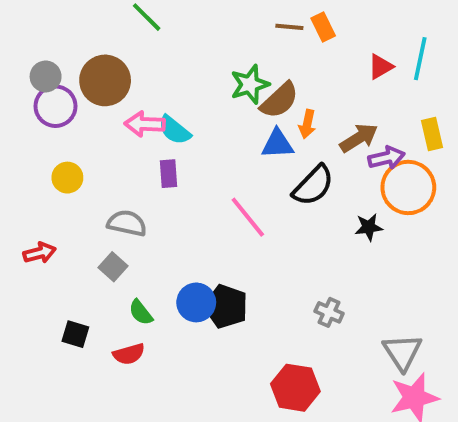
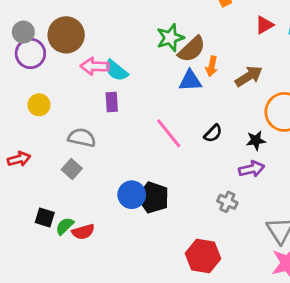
purple arrow: (387, 158) -> (252, 169), moved
black semicircle: (313, 186) -> (213, 133), moved, size x0.6
green semicircle: (141, 312) -> (65, 226), moved, turned 84

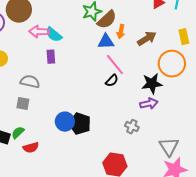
pink line: (169, 133) -> (115, 65), moved
black semicircle: (213, 133) -> (112, 81), moved
black star: (256, 140) -> (152, 84), size x1.5
gray square: (72, 169) -> (23, 104), turned -32
green semicircle: (65, 226) -> (18, 133), moved

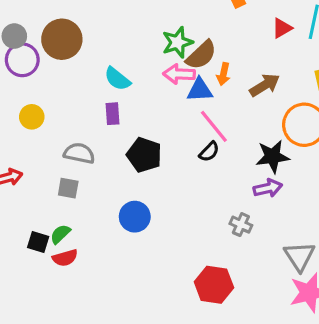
pink arrow: (39, 32) -> (179, 74), moved
black pentagon: (80, 124) -> (144, 155), moved
red semicircle: (31, 148) -> (65, 258), moved

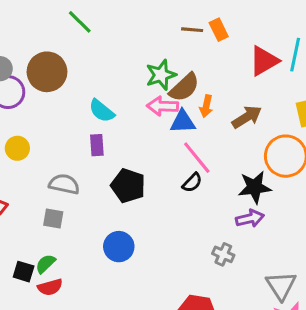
red triangle: (282, 28) -> (264, 61), size x1.5

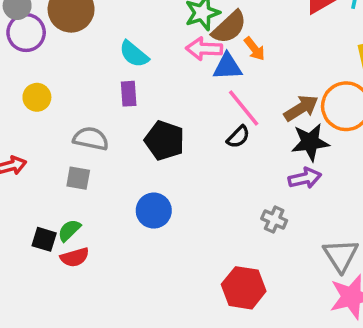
orange arrow: (206, 106) -> (254, 49), turned -50
brown arrow: (247, 117) -> (301, 108), moved

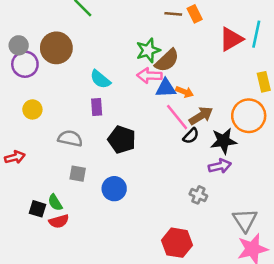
orange arrow: (254, 49) -> (185, 92), moved, turned -30
brown arrow: (301, 108) -> (201, 116), moved
black semicircle: (238, 137) -> (191, 136), moved
gray square: (78, 178) -> (78, 174), moved
green semicircle: (69, 230) -> (55, 202), turned -78

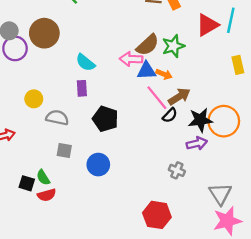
green star: (148, 50) -> (173, 46), moved
yellow circle: (32, 109) -> (34, 99), moved
orange circle: (249, 116) -> (224, 121), moved

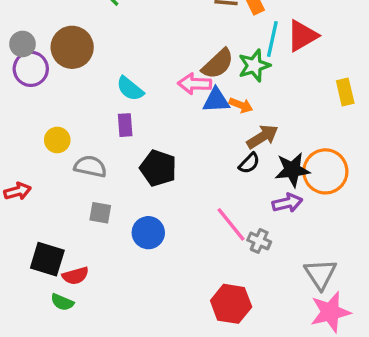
cyan line: (231, 20) -> (272, 39), moved
pink line: (157, 98) -> (231, 224), moved
green semicircle: (43, 177) -> (62, 302), moved, turned -35
black square: (27, 183) -> (47, 259), size x1.5

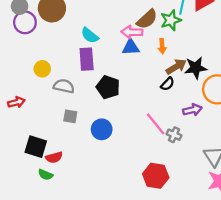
blue triangle: (216, 100) -> (131, 47), moved
orange arrow: (241, 105) -> (162, 46), turned 64
purple rectangle: (125, 125) -> (87, 59), size x1.5
black star: (292, 170) -> (196, 68), moved

